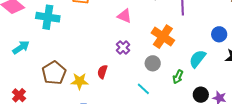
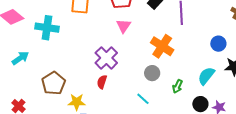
pink triangle: (124, 16) -> (124, 26), turned 42
purple cross: (123, 47) -> (106, 58), moved, size x1.6
cyan semicircle: (198, 59) -> (206, 76), moved
yellow star: (80, 81) -> (77, 102), moved

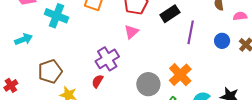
blue circle: (218, 44) -> (222, 41), moved
orange cross: (162, 46) -> (180, 75), moved
gray circle: (152, 73) -> (148, 84), size x1.5

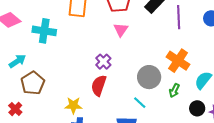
purple cross: (107, 59) -> (103, 62), size x0.7
brown pentagon: (50, 71) -> (33, 83), moved
red semicircle: (97, 81) -> (99, 85), size x1.5

